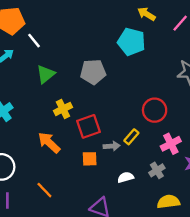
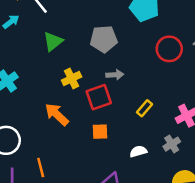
red circle: (155, 110) -> (169, 49), moved
gray arrow: (112, 146) -> (115, 75), moved
orange line: (44, 190) -> (41, 168), moved, turned 30

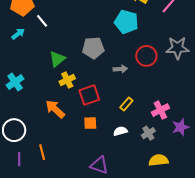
green triangle: (53, 41) -> (57, 59), moved
gray arrow: (115, 75) -> (120, 69), moved
white semicircle: (138, 151) -> (120, 131), moved

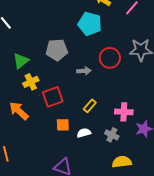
pink cross: (160, 110) -> (124, 112), turned 30
orange square: (90, 123) -> (63, 125), moved
gray cross: (148, 133) -> (112, 135), turned -32

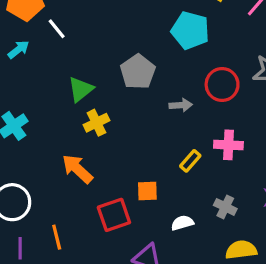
gray pentagon: (57, 50) -> (138, 72), turned -30
red square: (53, 97) -> (114, 215), moved
pink cross: (124, 112) -> (228, 145), moved
white semicircle: (84, 133) -> (182, 223), moved

